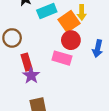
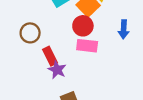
red circle: (71, 40) -> (83, 26), moved

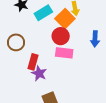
red rectangle: (50, 56) -> (33, 62), turned 42

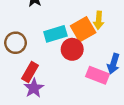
cyan rectangle: (43, 13) -> (55, 34), moved
pink rectangle: (64, 53) -> (97, 75), moved

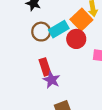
brown circle: (15, 43) -> (41, 32), moved
red rectangle: (30, 72) -> (45, 67), turned -35

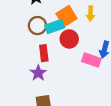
orange square: (81, 20) -> (67, 16), moved
red rectangle: (45, 67) -> (44, 53), moved

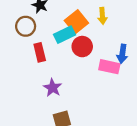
brown circle: (37, 26) -> (26, 26), moved
red rectangle: (44, 53) -> (40, 52), moved

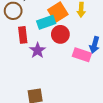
purple star: (53, 88) -> (38, 50), moved

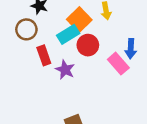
pink rectangle: (82, 55) -> (118, 64), turned 42

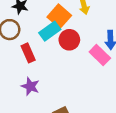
purple star: (65, 70) -> (30, 86), moved

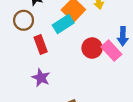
red circle: (69, 40) -> (92, 48), moved

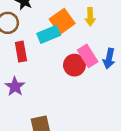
pink rectangle: (111, 51) -> (88, 56), moved

